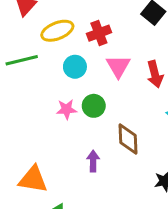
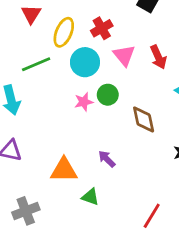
yellow ellipse: (57, 31) -> (64, 32), turned -36
cyan circle: (75, 67) -> (85, 62), size x1.4
purple arrow: (93, 161) -> (107, 159), moved, turned -36

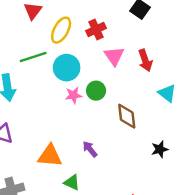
cyan circle: (85, 62) -> (67, 68), moved

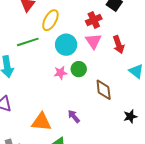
red cross: (96, 30) -> (94, 20), moved
cyan circle: (67, 68) -> (66, 45), moved

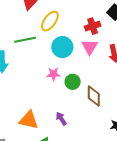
green circle: (79, 69) -> (73, 82), moved

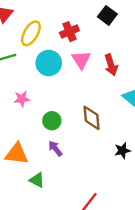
red cross: (93, 26) -> (69, 32), moved
pink star: (53, 74) -> (22, 99), moved
green circle: (73, 82) -> (52, 121), moved

